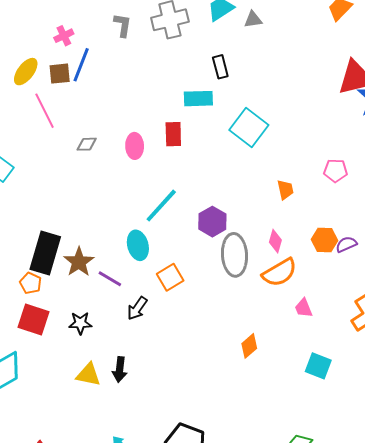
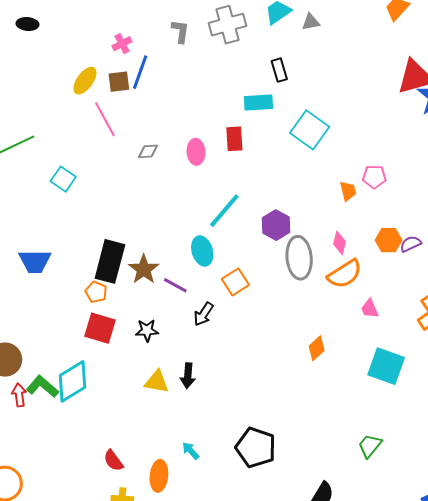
pink pentagon: (336, 171) -> (374, 177), moved
cyan square: (318, 366) -> (386, 366), size x1.4

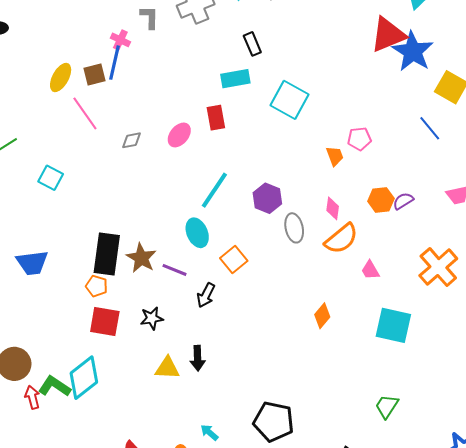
pink cross: (122, 44) -> (120, 40), moved, turned -30
pink ellipse: (196, 152) -> (179, 135), turned 50
gray ellipse: (299, 258) -> (294, 228), size x0.7

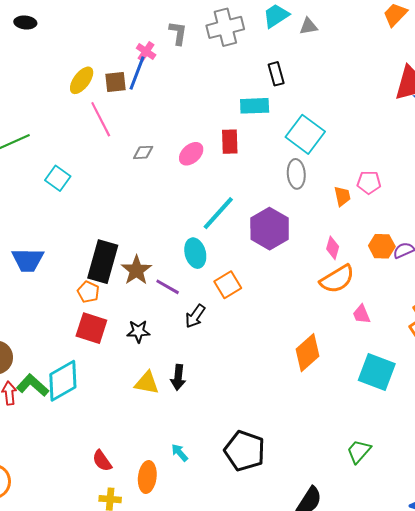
purple hexagon: (267, 198) -> (270, 229), size x1.4
gray ellipse: (294, 228) -> (296, 174), moved
orange diamond: (322, 316) -> (308, 353), size x1.5

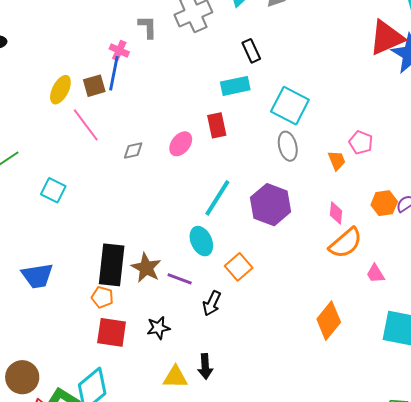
pink pentagon: (369, 182) -> (361, 142), turned 30

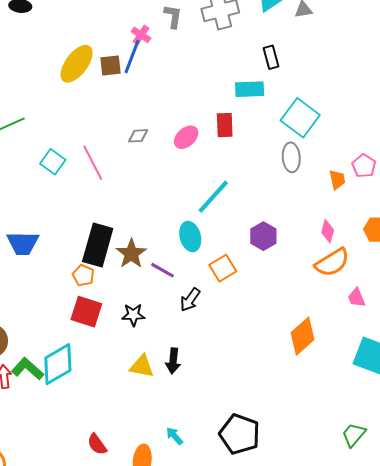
yellow ellipse: (60, 90) -> (77, 64), size x1.4
pink line: (86, 125) -> (93, 163), moved
purple hexagon: (271, 205) -> (263, 236), moved, size x0.7

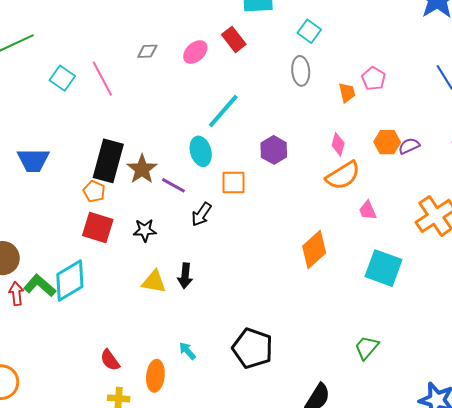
cyan square: (300, 118) -> (309, 31), size x0.6
red rectangle: (225, 125) -> (234, 39), turned -35
orange square: (223, 268) -> (234, 183), turned 32

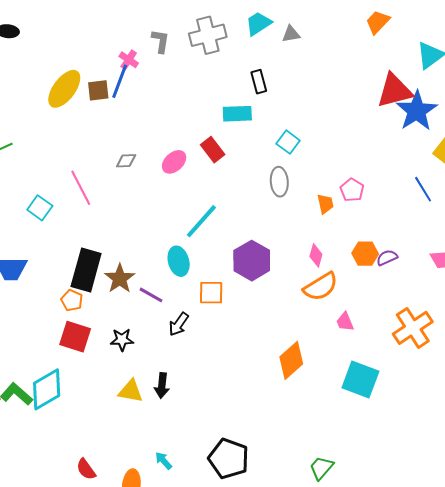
cyan square: (62, 78) -> (40, 208), moved
purple hexagon: (274, 150) -> (252, 261), size x1.4
green trapezoid: (367, 347) -> (321, 468), moved

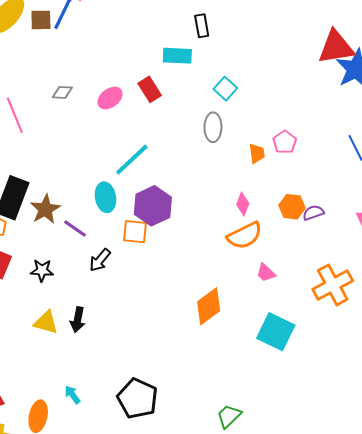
purple hexagon: (252, 261) -> (153, 206), moved
pink trapezoid: (345, 322) -> (266, 273), turned -30

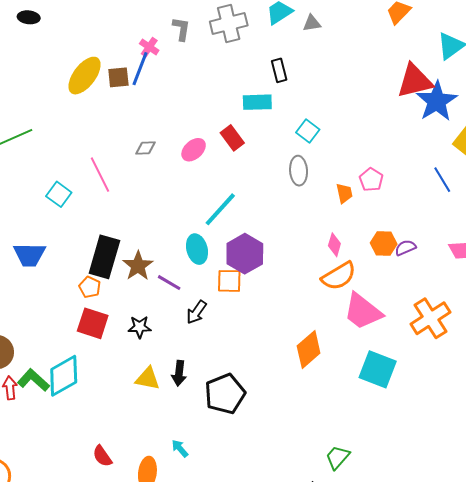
pink trapezoid: (266, 273) -> (363, 311), size x2.0
black pentagon: (137, 399) -> (225, 394), moved, turned 30

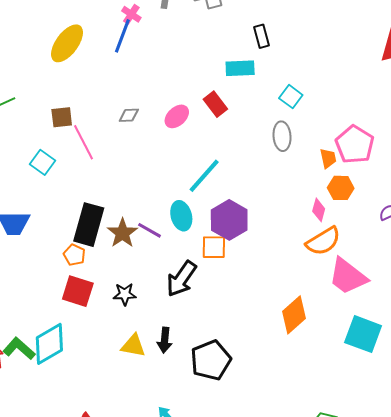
brown square: (118, 77) -> (62, 117), moved
pink pentagon: (371, 180) -> (355, 145), size x1.6
orange hexagon: (384, 243) -> (341, 188), moved
purple line: (169, 283) -> (150, 230), moved
black arrow: (196, 312) -> (181, 279), size x1.5

